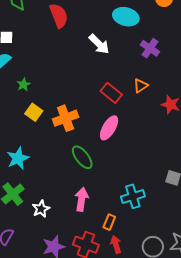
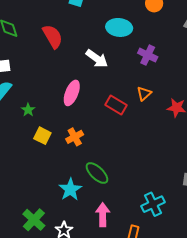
orange cross: (66, 118) -> (75, 137), size x0.7
pink ellipse: (109, 128) -> (72, 93), moved
cyan star: (18, 158) -> (70, 189), moved

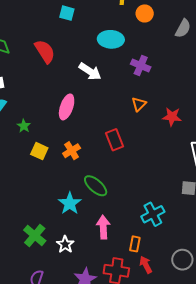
red rectangle: (116, 105) -> (114, 140), moved, turned 40

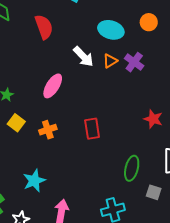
orange circle: (145, 13) -> (149, 22), moved
orange triangle: (139, 104) -> (110, 61), moved
green ellipse: (96, 186) -> (132, 168), moved, turned 50

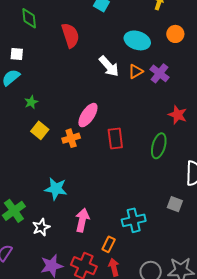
pink ellipse: (53, 86) -> (88, 115), moved
red star: (153, 119) -> (178, 115), moved
green ellipse: (132, 168) -> (159, 146), moved
cyan star: (34, 181) -> (56, 189), turned 30

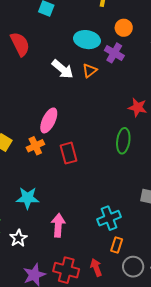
purple cross: (159, 73) -> (114, 53), moved
red rectangle: (115, 139) -> (69, 153), moved
orange rectangle: (109, 244) -> (117, 245), moved

